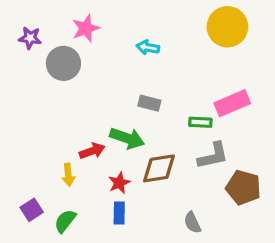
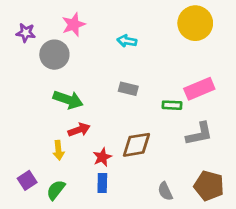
green arrow: (127, 138) -> (68, 100), moved
gray L-shape: (213, 156) -> (199, 134), moved
brown pentagon: (243, 188) -> (209, 186), moved

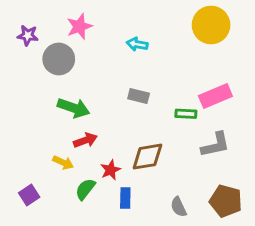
yellow arrow: (59, 150) -> (63, 163), turned -60
blue rectangle: (102, 183) -> (125, 198), moved
green semicircle: (56, 190) -> (85, 189), moved

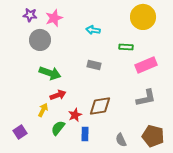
purple star: (28, 35) -> (30, 15), moved
green rectangle: (186, 114) -> (126, 47), moved
yellow arrow: (63, 163) -> (43, 110), turned -88

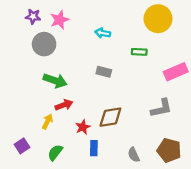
pink rectangle: (146, 65) -> (176, 72), moved
green semicircle: (58, 128) -> (55, 153), moved

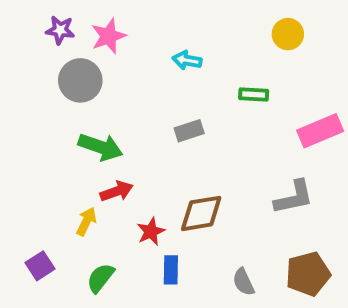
yellow circle: (158, 19) -> (288, 34), size x0.6
gray rectangle: (104, 72) -> (189, 131), turned -32
brown pentagon: (169, 150) -> (308, 274), turned -30

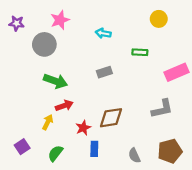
purple star: (60, 30) -> (17, 23), moved

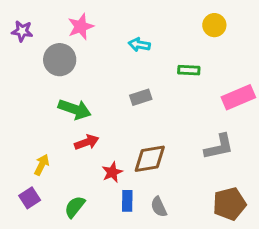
yellow arrow: (48, 122) -> (42, 165), moved
gray semicircle: (134, 156) -> (159, 207), moved

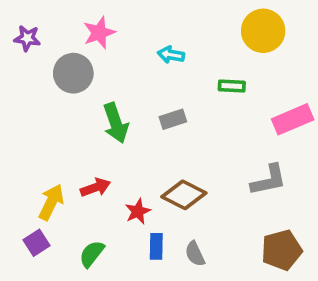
yellow circle: (214, 25) -> (263, 31), size x1.5
green arrow: (75, 109) -> (116, 123), moved, turned 52
red arrow: (87, 142) -> (95, 187), moved
brown diamond: (150, 159) -> (184, 195), turned 36
yellow arrow: (42, 165) -> (51, 202), size x1.4

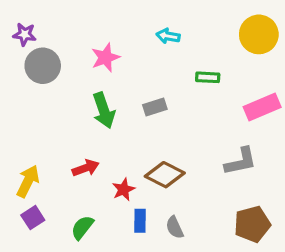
yellow circle: (263, 31) -> (259, 34), moved
pink star: (99, 33) -> (105, 57), moved
cyan arrow: (171, 55) -> (168, 36), moved
gray circle: (73, 73) -> (43, 66), moved
yellow arrow: (51, 202) -> (28, 181), moved

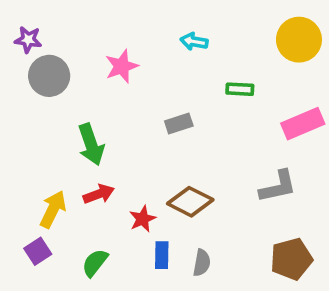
green arrow: (104, 110) -> (91, 145), moved
yellow arrow: (28, 181) -> (53, 209), moved
gray semicircle: (175, 227) -> (202, 263), turned -145

